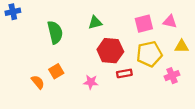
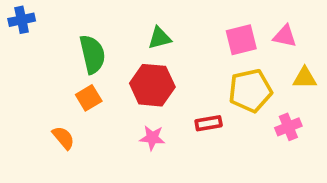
red hexagon: (110, 51) -> (152, 85), moved
orange square: (56, 71) -> (89, 98), moved

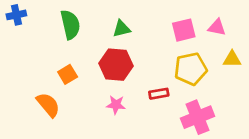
green semicircle: (92, 54) -> (70, 25), moved
pink cross: (288, 127) -> (197, 117), moved, size x1.6
orange semicircle: (63, 138) -> (48, 105), size x1.4

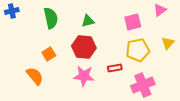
pink triangle: (217, 27) -> (160, 10), moved, turned -48
yellow triangle: (232, 59) -> (168, 43), turned -48
pink star: (116, 105) -> (84, 76), size x1.5

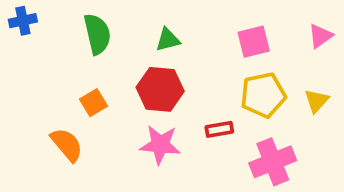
pink triangle: (160, 10) -> (320, 36), moved
yellow triangle: (168, 43) -> (317, 101), moved

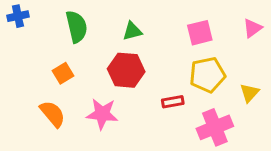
yellow triangle: (317, 101) -> (249, 93), moved
orange square: (93, 103) -> (63, 73), moved
pink star: (160, 145) -> (102, 114), moved

